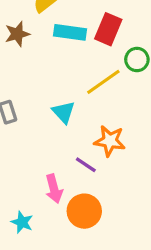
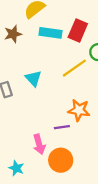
cyan triangle: (64, 112) -> (33, 78), moved
purple line: (86, 165) -> (62, 127), turned -42

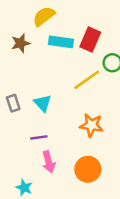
cyan triangle: (33, 78) -> (43, 103), moved
purple line: (62, 127) -> (39, 137), moved
orange circle: (61, 160) -> (88, 169), moved

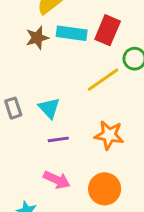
brown star: (21, 43) -> (37, 38), moved
purple line: (39, 137) -> (58, 139), moved
pink arrow: (49, 162) -> (57, 180), turned -50

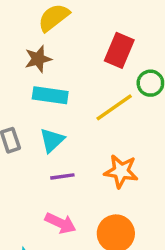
cyan rectangle: (72, 33) -> (50, 95), moved
cyan triangle: (49, 108) -> (52, 140), turned 30

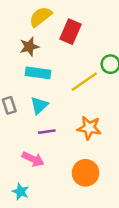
red rectangle: (119, 50) -> (71, 32), moved
pink arrow: (61, 223) -> (33, 159), moved

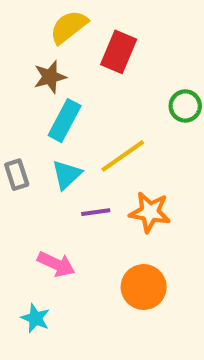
cyan rectangle: (38, 73) -> (65, 121), turned -70
yellow line: (84, 82) -> (123, 156), moved
purple line: (47, 132) -> (96, 212), moved

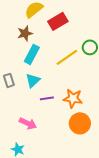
red rectangle: (119, 52) -> (58, 21), turned 36
yellow line: (123, 156) -> (67, 57), moved
orange circle: (144, 287) -> (80, 123), moved

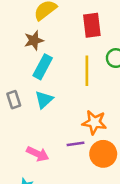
red rectangle: (58, 21) -> (92, 25), moved, turned -66
yellow line: (67, 57) -> (87, 71), turned -55
purple line: (47, 98) -> (75, 144), moved

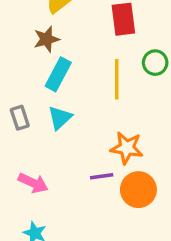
pink arrow: (38, 154) -> (33, 183), moved

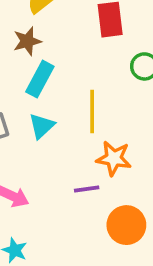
yellow line: (117, 79) -> (92, 111), moved
orange circle: (138, 190) -> (126, 225), moved

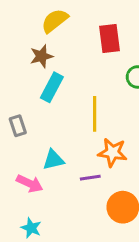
cyan triangle: (42, 126) -> (53, 160), moved, turned 30

